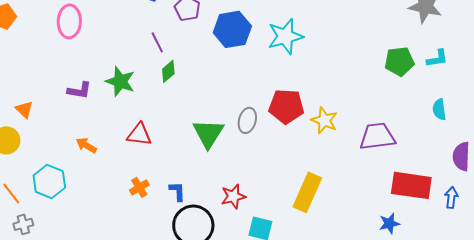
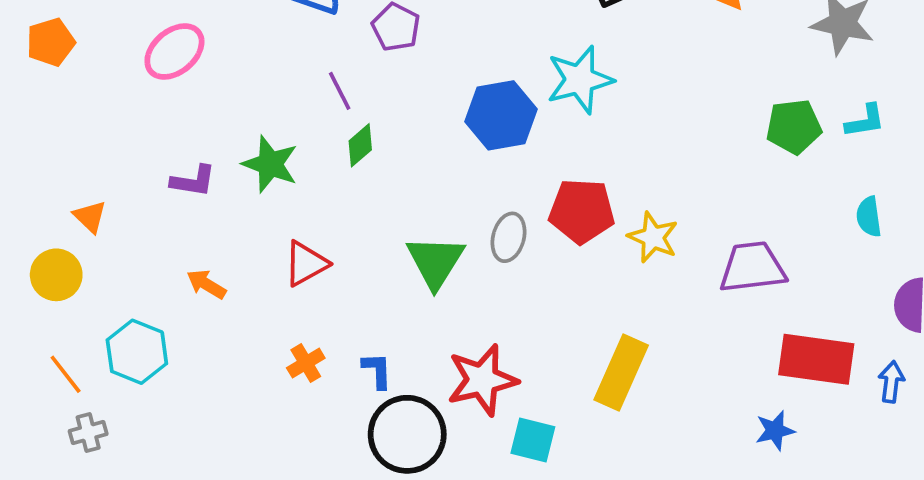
pink ellipse: (69, 21) -> (174, 52), turned 48
blue hexagon: (232, 29) -> (501, 115), moved
red triangle: (139, 134) -> (306, 264), turned -36
red star: (233, 196) -> (482, 380), size x1.5

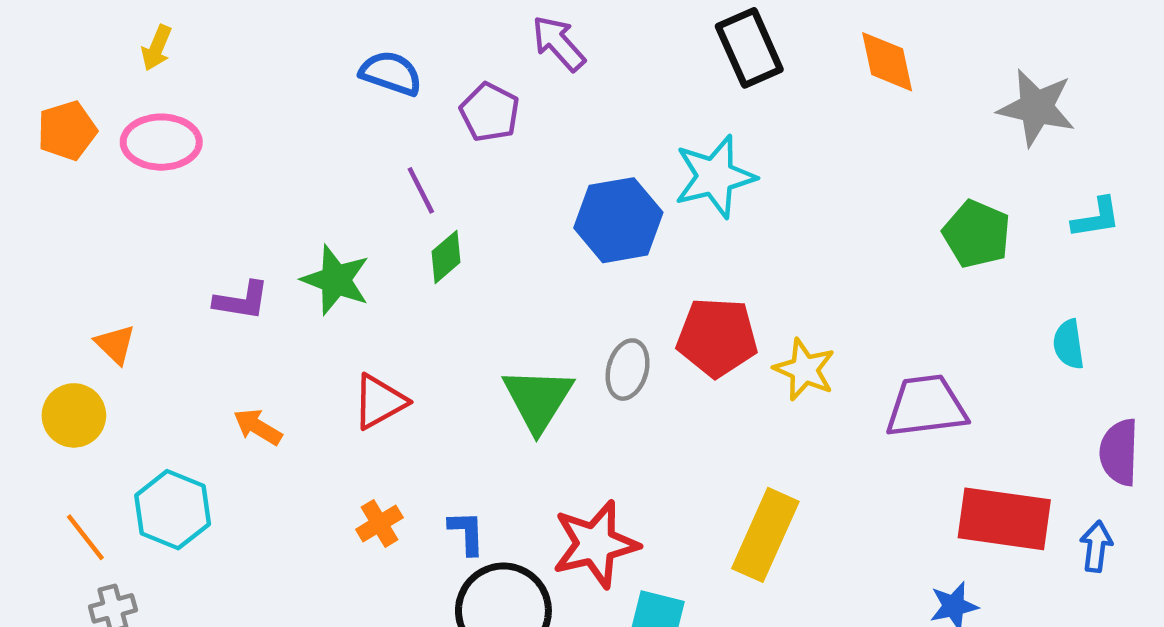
pink ellipse: (174, 52) -> (161, 142), moved, turned 40
cyan L-shape: (865, 121) -> (1096, 218), moved
green pentagon: (794, 127) -> (977, 234), turned 30

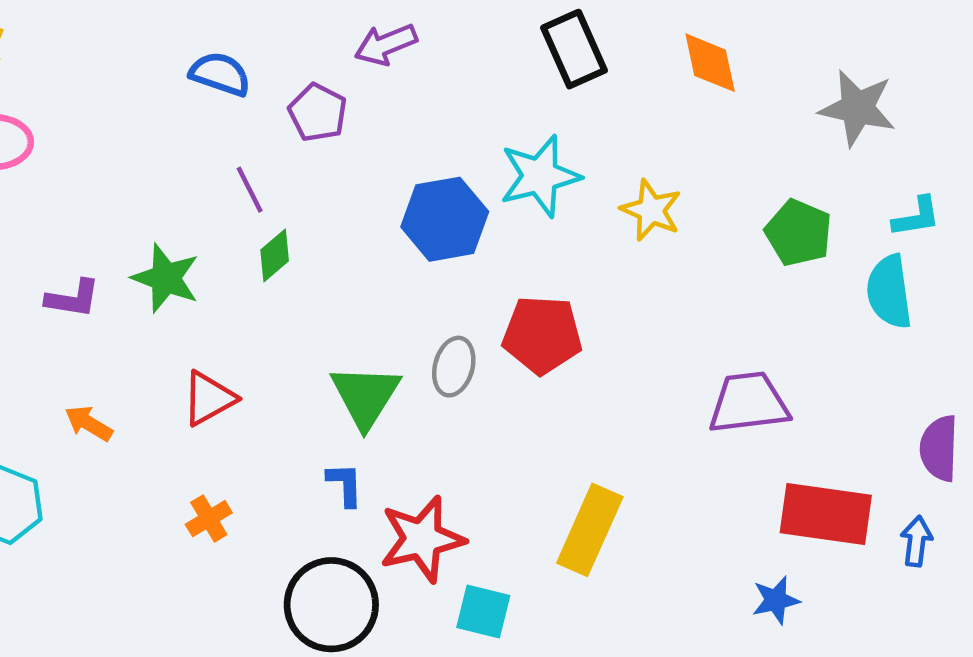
purple arrow: (559, 43) -> (386, 45), turned -70
cyan semicircle: (1069, 344) -> (889, 292), moved, size x1.5
yellow star: (804, 370) -> (651, 210), moved
blue L-shape: (467, 533) -> (345, 485), moved

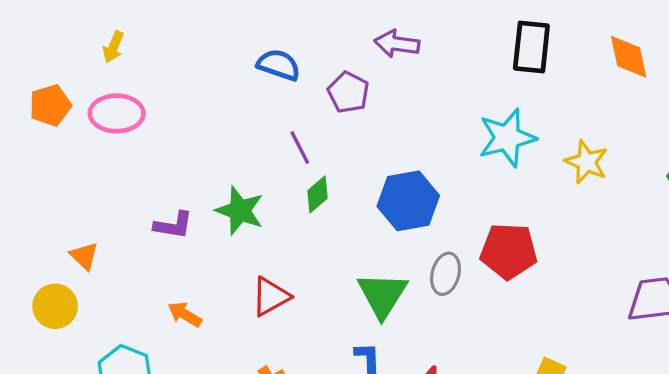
purple arrow: (386, 45) -> (397, 44), turned 30
black rectangle: (574, 49) -> (531, 47), turned 30
blue hexagon: (445, 219) -> (408, 201), moved

